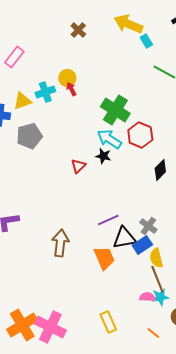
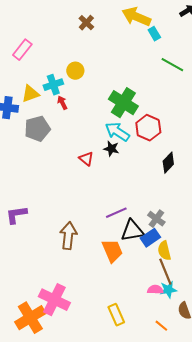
red arrow: (71, 89) -> (62, 103), moved
red triangle: (78, 166) -> (86, 159), turned -35
pink cross: (50, 327) -> (54, 300), moved

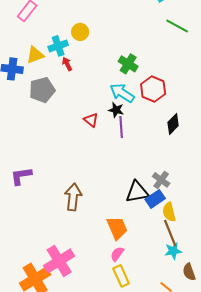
green cross: (123, 103) -> (128, 64), size x0.7
purple line: (116, 213) -> (121, 127), moved, turned -70
orange trapezoid: (112, 251) -> (117, 228), moved
pink semicircle: (155, 290) -> (117, 254), moved, turned -56
pink cross: (54, 300) -> (59, 261), turned 32

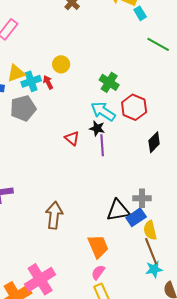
yellow circle: (80, 32) -> (61, 64), moved
cyan cross: (58, 46) -> (31, 81), moved
gray cross: (161, 180) -> (142, 198), turned -36

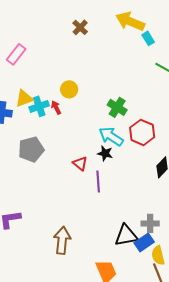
gray pentagon: (23, 108) -> (31, 149), moved
purple line: (102, 145) -> (98, 181), moved

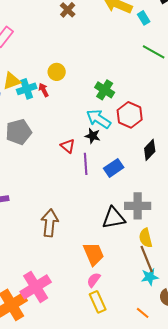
cyan rectangle: (148, 38) -> (144, 18), moved
gray cross: (150, 223) -> (138, 206), size x1.4
blue rectangle: (144, 242) -> (114, 168), moved

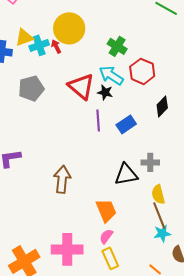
yellow circle: (57, 72) -> (69, 28), size x1.8
red triangle: (68, 146) -> (81, 86), moved, size x1.8
gray cross: (138, 206) -> (150, 162), size x0.7
pink cross: (36, 287) -> (67, 249), moved, turned 32

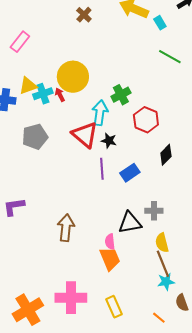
green cross: (117, 46) -> (121, 95), turned 30
cyan arrow: (111, 75) -> (100, 113), moved, turned 65
pink semicircle: (106, 236) -> (110, 242), moved, turned -42

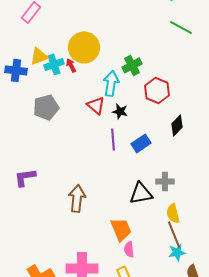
red triangle: (85, 135) -> (96, 105), size x0.7
pink semicircle: (110, 242) -> (129, 249), moved

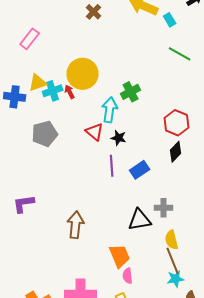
red hexagon: (157, 90) -> (177, 123), moved

